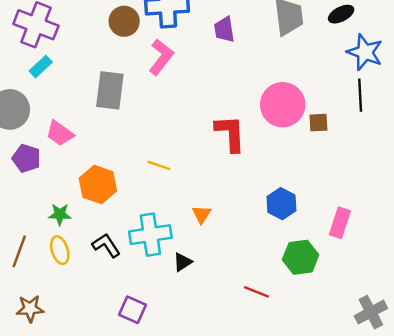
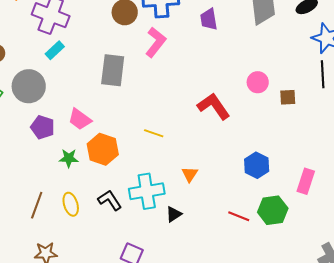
pink circle: (283, 105) -> (258, 82), size x0.6
pink trapezoid: (60, 133) -> (80, 119), moved
red L-shape: (230, 133) -> (214, 106), turned -32
green star: (60, 214) -> (69, 158), moved
red line: (256, 292) -> (239, 216), moved

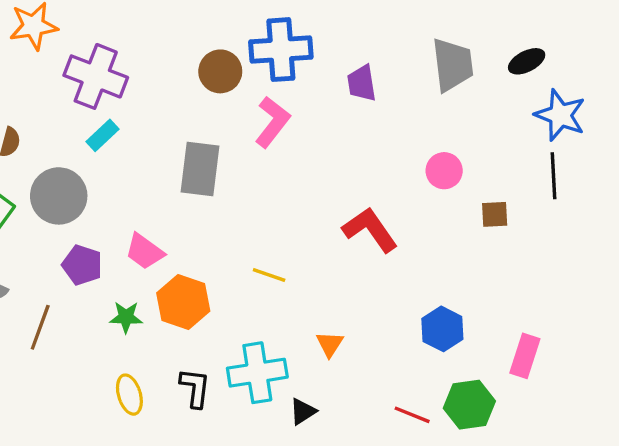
pink circle: (258, 82) -> (444, 171), moved
black L-shape: (110, 200) -> (195, 388), turned 40
brown line: (37, 205) -> (40, 327), moved

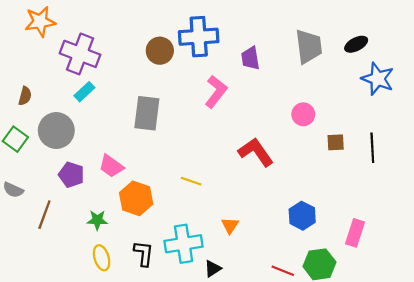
pink L-shape: (272, 122) -> (216, 92), moved
black line: (554, 176) -> (372, 148), moved
green star: (126, 317) -> (97, 220), moved

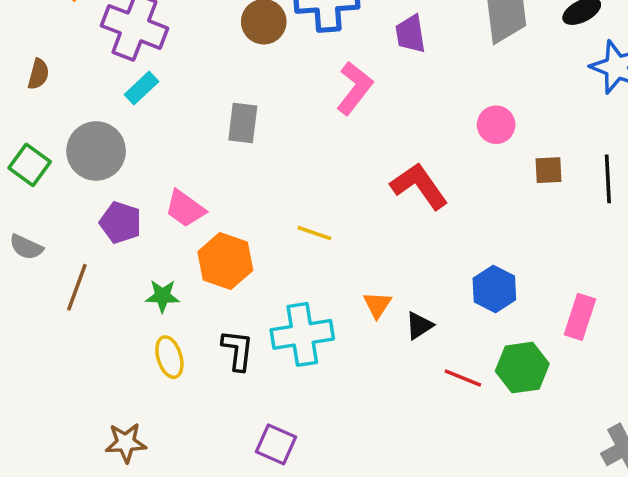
brown semicircle: (25, 96) -> (38, 74), moved
gray rectangle: (147, 113) -> (243, 123), size x0.7
black triangle: (213, 269) -> (419, 326), moved

